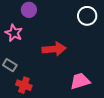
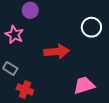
white circle: (87, 16) -> (91, 27), moved

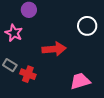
red cross: (25, 90) -> (28, 74), moved

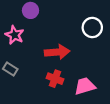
red cross: (28, 74) -> (55, 79), moved

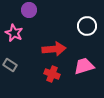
pink trapezoid: (85, 86) -> (84, 66), moved

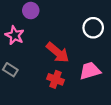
red arrow: (54, 49) -> (58, 52), turned 45

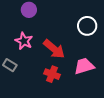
pink star: (15, 35) -> (24, 41), moved

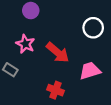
red cross: (52, 74) -> (56, 90), moved

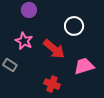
white circle: (93, 28) -> (74, 26), moved

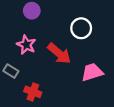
red cross: (52, 84) -> (33, 92), moved

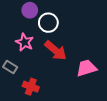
white circle: (81, 28) -> (48, 23), moved

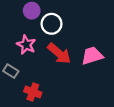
pink trapezoid: (87, 68) -> (92, 56), moved

